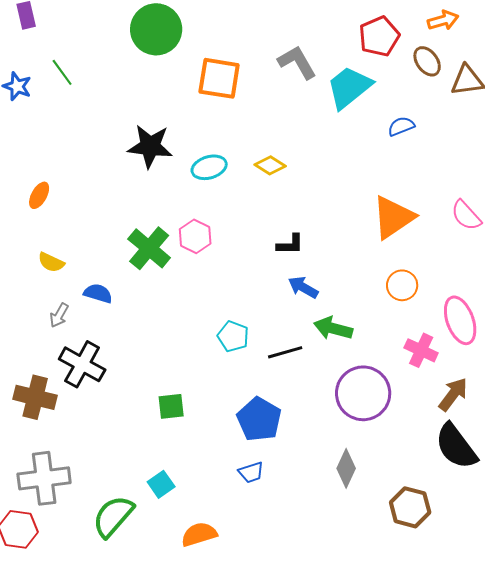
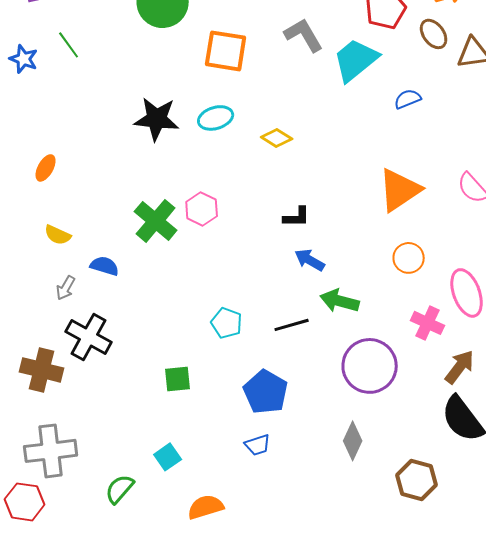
cyan ellipse: (209, 167) -> (216, 118), moved
cyan pentagon: (233, 336) -> (227, 323), moved
green semicircle: (113, 516) -> (120, 489), size x0.7

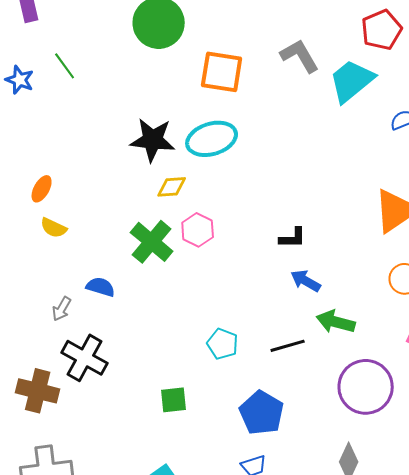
cyan ellipse: (216, 118) -> (212, 139), size x1.4
yellow diamond: (277, 138) -> (172, 187), moved, turned -36
yellow semicircle: (58, 235) -> (54, 228), moved

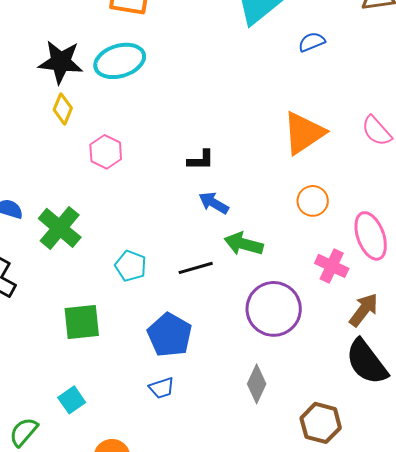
yellow diamond: (172, 187) -> (63, 109), moved, turned -64
green cross: (152, 242) -> (60, 228), moved
green square: (174, 400) -> (82, 322), size x1.4

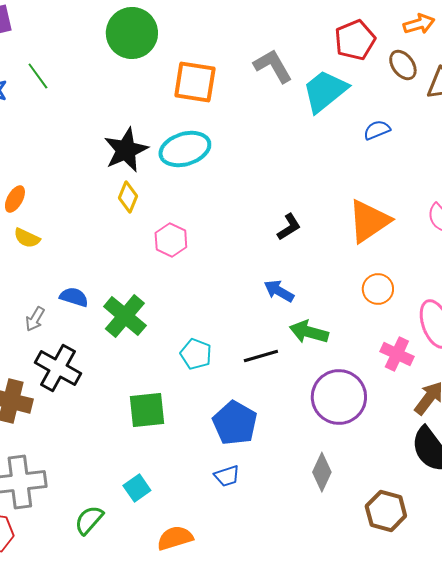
black star: (61, 62) -> (126, 150), turned -30
black L-shape: (201, 160) -> (289, 227), moved, turned -32

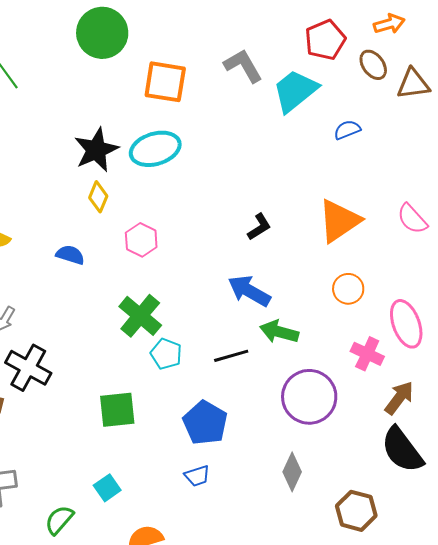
blue arrow: (279, 291) -> (249, 291), size x1.4
blue semicircle: (74, 297) -> (70, 255), moved
green cross: (125, 316) -> (140, 316), moved

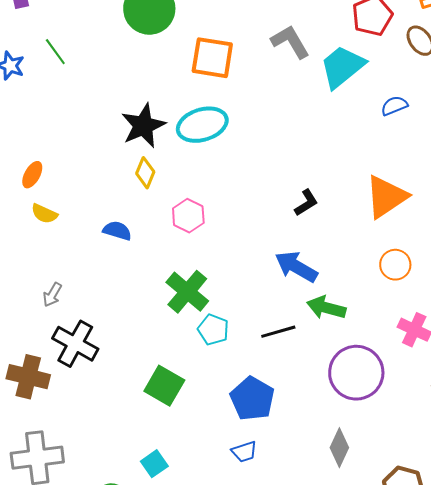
green square: (117, 410) -> (164, 386), turned 36

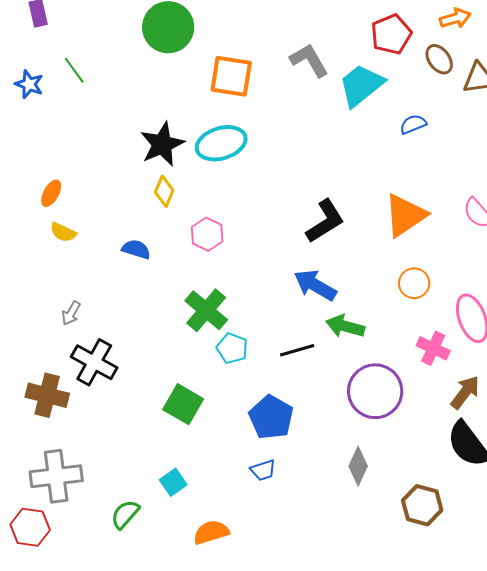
black L-shape: (306, 203) -> (325, 221), size x1.6

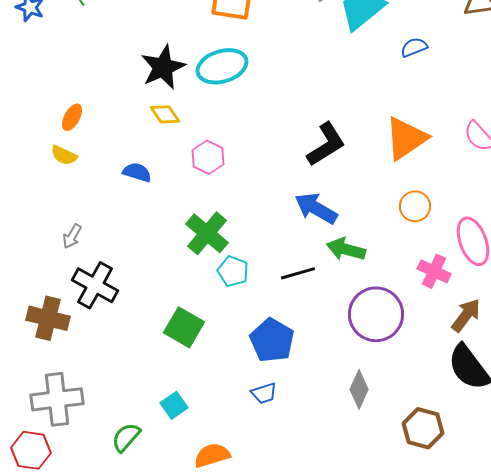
yellow diamond: (164, 191) -> (165, 114), turned -56
orange ellipse: (51, 193) -> (72, 117), moved

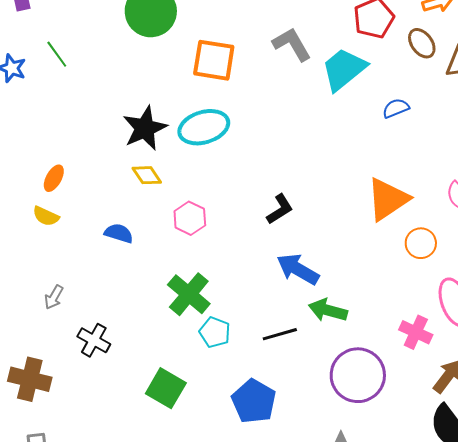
black L-shape: (326, 144) -> (280, 209), moved, size x0.7
orange circle: (415, 206) -> (421, 243), moved
black cross: (95, 285) -> (94, 340), moved, size x0.7

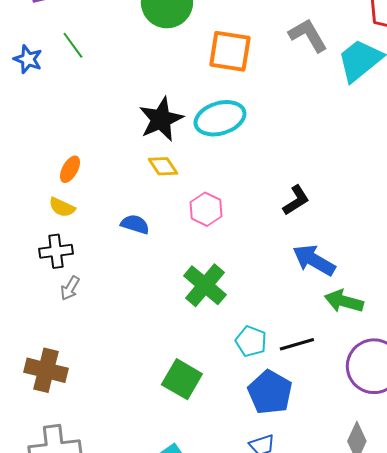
cyan pentagon: (215, 332) -> (251, 341), moved
black line: (280, 334) -> (297, 344), moved
black cross: (94, 340) -> (56, 251), moved, turned -36

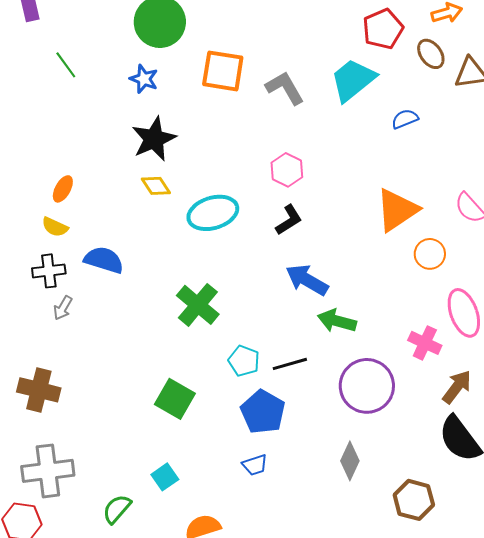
gray L-shape: (308, 35) -> (285, 88), moved
blue star: (28, 59) -> (144, 79), moved
cyan ellipse: (220, 118) -> (213, 213), moved
pink hexagon: (206, 209) -> (287, 170), moved
blue semicircle: (135, 224) -> (104, 260), moved, size x1.4

